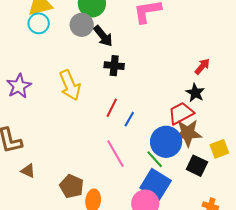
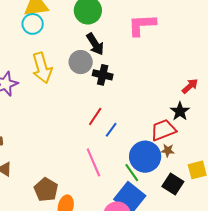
gray circle: (82, 25) -> (81, 62), moved
yellow arrow: (70, 85) -> (42, 68), moved
brown star: (188, 133) -> (168, 150), size x0.5

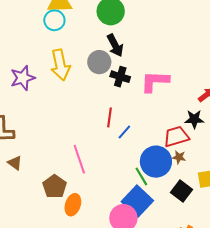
pink L-shape: (142, 25) -> (155, 81), moved
black star: (180, 111) -> (194, 119), turned 30
red line: (95, 116) -> (109, 117), turned -30
pink line: (93, 162) -> (79, 159), moved

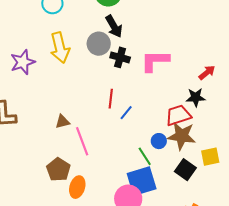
brown star: (179, 157) -> (182, 136), size x2.0
blue circle: (156, 162) -> (159, 141), size x0.5
brown triangle: (15, 163) -> (62, 122), moved, turned -49
blue square: (137, 201) -> (142, 181), turned 32

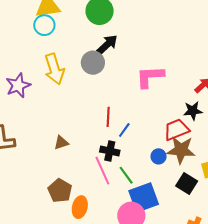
black arrow: (114, 26) -> (107, 45), turned -100
black cross: (120, 57) -> (110, 151), moved
pink line: (82, 141) -> (102, 171), moved
green line: (145, 156) -> (126, 175), moved

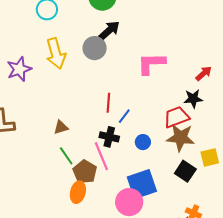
blue circle: (159, 156) -> (143, 142), moved
green line: (126, 175) -> (66, 156), moved
brown pentagon: (60, 191) -> (85, 172), moved

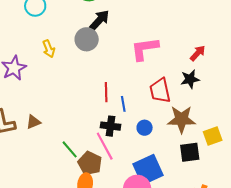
yellow arrow: (56, 53) -> (49, 49), size x0.6
blue line: (124, 116) -> (123, 104), turned -42
red trapezoid: (176, 117) -> (160, 91), moved, turned -76
brown triangle: (61, 127) -> (33, 122), moved
black square: (185, 171) -> (190, 152), turned -35

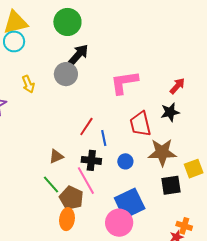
red line: (106, 92) -> (86, 127), turned 36
brown triangle: (33, 122) -> (56, 156), moved

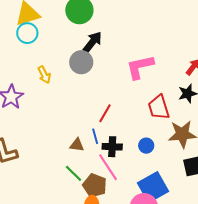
blue line: (104, 138) -> (95, 136), moved
brown triangle: (56, 156) -> (77, 145), turned 35

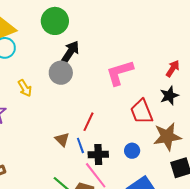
brown triangle: (77, 145) -> (62, 139), moved, turned 42

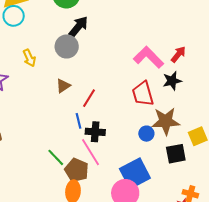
pink L-shape: (120, 73) -> (148, 57), moved, turned 56
brown triangle: (62, 139) -> (63, 86), moved, turned 35
blue circle: (132, 151) -> (146, 134), moved

